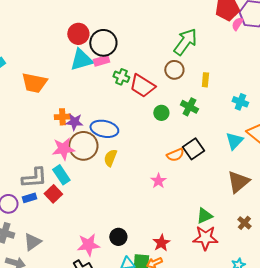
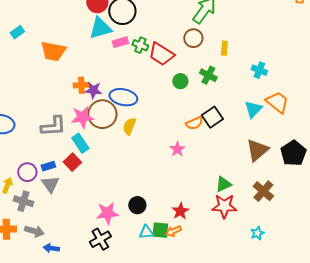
pink rectangle: (101, 61) -> (120, 42), moved
gray L-shape: (34, 178) -> (53, 126), moved
brown cross: (244, 223) -> (263, 191), size x1.5
gray triangle: (32, 242) -> (50, 184), moved, turned -30

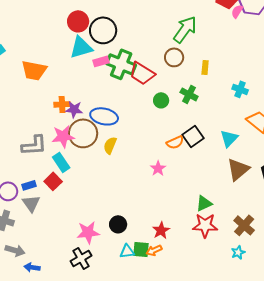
green cross: (140, 45) -> (121, 64), size x1.8
cyan triangle: (253, 109) -> (229, 138), moved
brown cross: (263, 191) -> (244, 225), moved

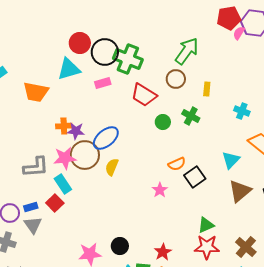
cyan triangle: (81, 47) -> (69, 69), moved
green cross: (121, 64) -> (128, 59), moved
blue ellipse: (104, 116) -> (106, 138), turned -52
black square: (193, 136) -> (195, 177), moved

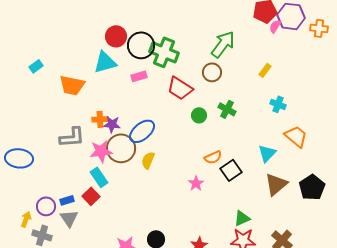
yellow rectangle: (207, 89) -> (265, 70), moved, turned 32
gray L-shape: (36, 167) -> (72, 137), moved

